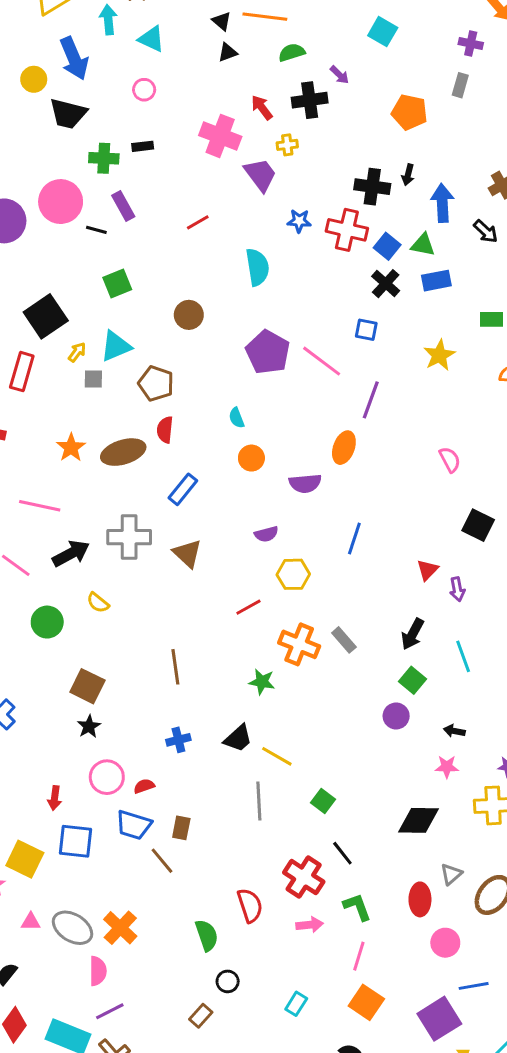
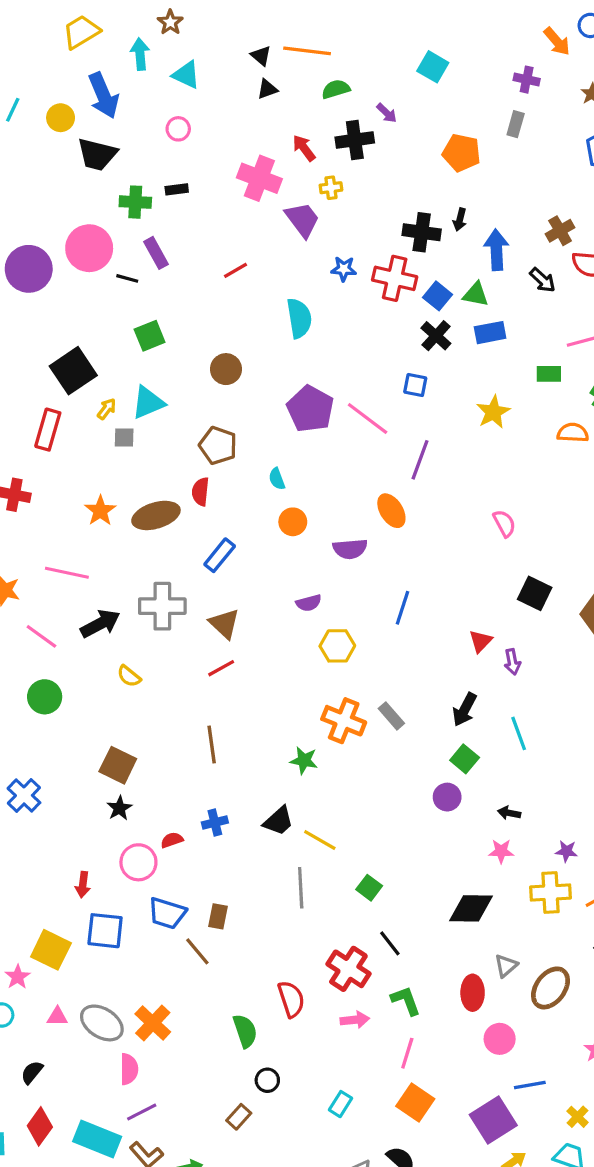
brown pentagon: (156, 383) -> (218, 445), moved
orange ellipse: (344, 448) -> (391, 511), turned -52
red line: (248, 607) -> (221, 668), moved
green circle: (47, 622) -> (45, 697), moved
red semicircle: (144, 786) -> (172, 840), moved

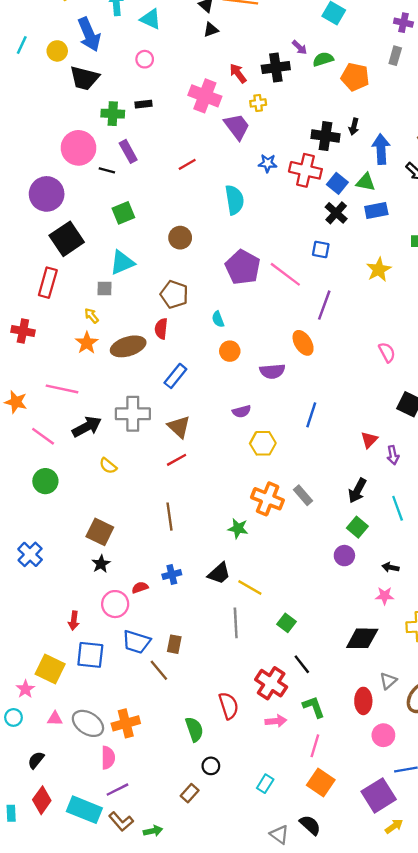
green semicircle: (336, 89) -> (323, 59), moved
purple circle: (29, 269) -> (47, 194), moved
yellow arrow: (107, 409) -> (91, 316), moved, turned -77
orange cross: (153, 1023) -> (126, 723), turned 32

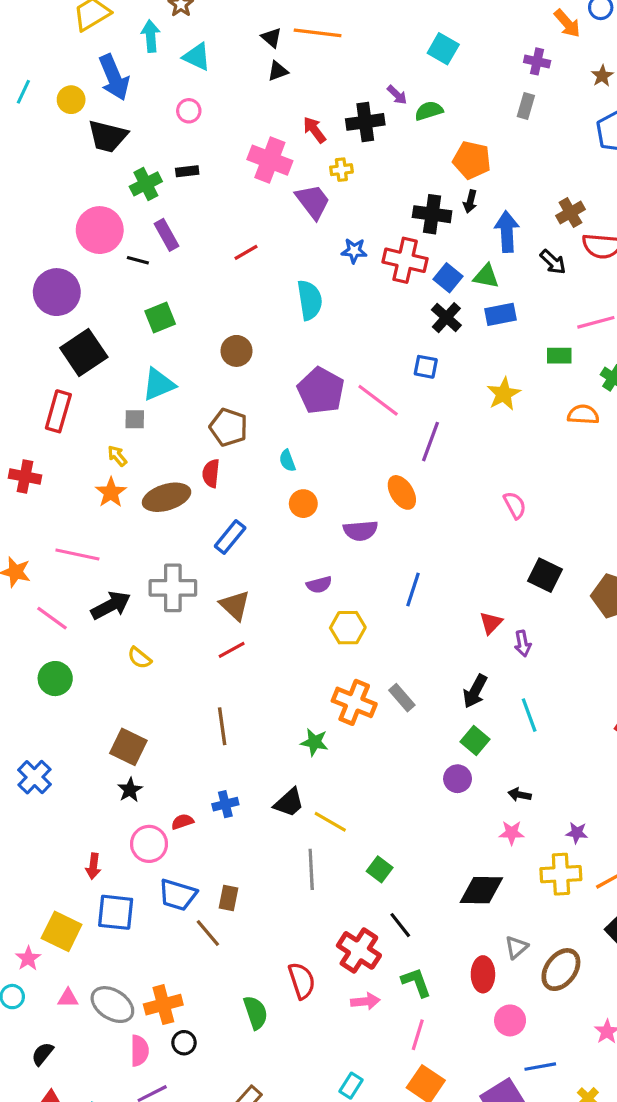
orange pentagon: (355, 77) -> (472, 160), moved
green cross: (113, 114) -> (146, 184), turned -30
black circle: (211, 766) -> (184, 1043), moved

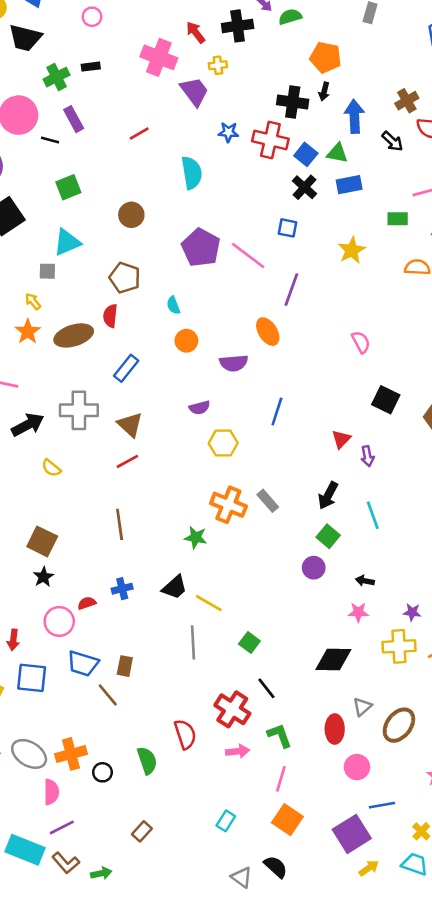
black circle: (184, 1043) -> (102, 772), moved

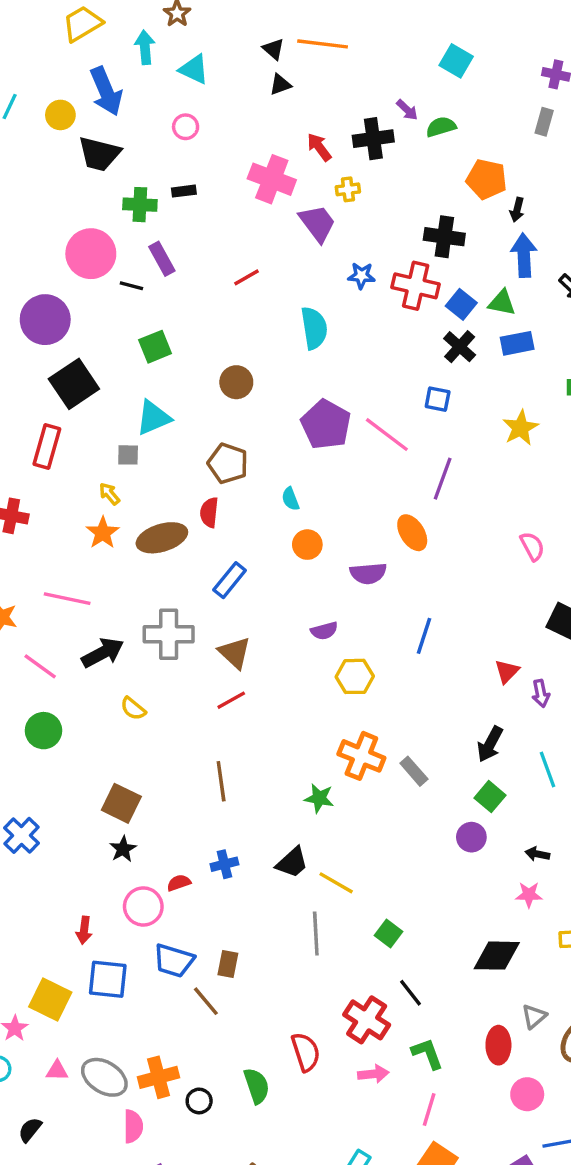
green cross: (57, 77) -> (140, 205), turned 30
black arrow: (324, 91) -> (517, 210), moved
gray rectangle: (268, 501) -> (414, 771), moved

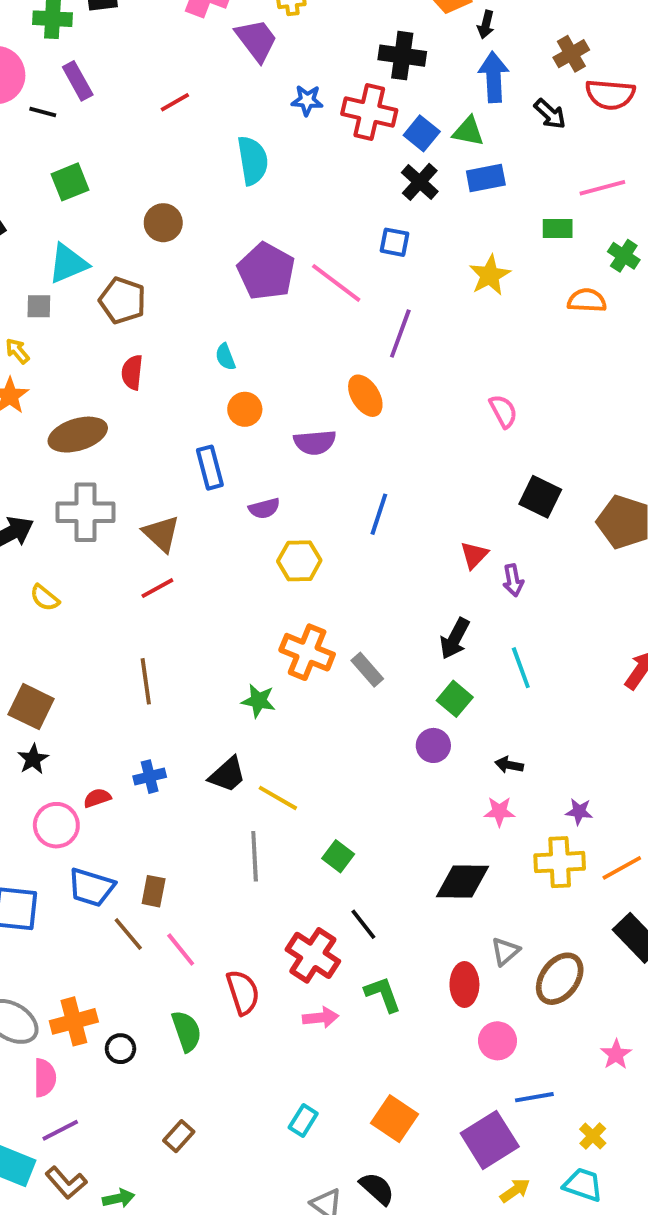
brown pentagon: (228, 463) -> (122, 300), moved
brown ellipse: (162, 538) -> (78, 435), moved
blue rectangle: (230, 580) -> (210, 468), moved, turned -54
pink line: (429, 1109) -> (181, 950), moved, turned -56

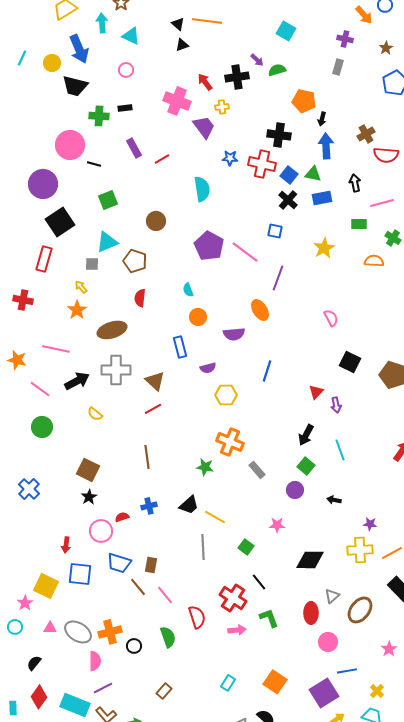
purple rectangle: (78, 81) -> (134, 148), moved
black arrow: (550, 114) -> (355, 183), moved, turned -144
gray rectangle: (367, 670) -> (257, 470), moved
pink star: (499, 812) -> (277, 525), moved

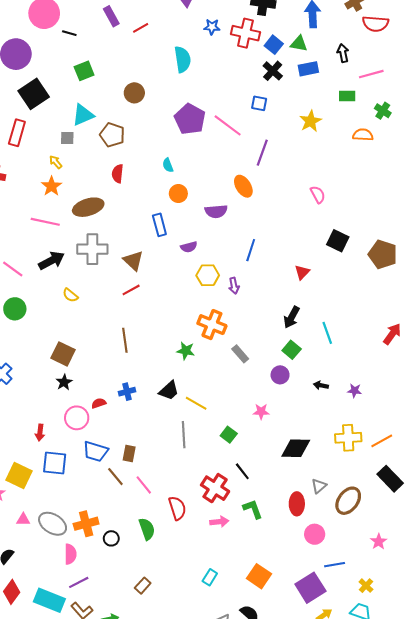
pink line: (56, 349) -> (45, 222), moved
purple arrow: (336, 405) -> (234, 286), moved
purple star: (370, 524) -> (354, 391), moved

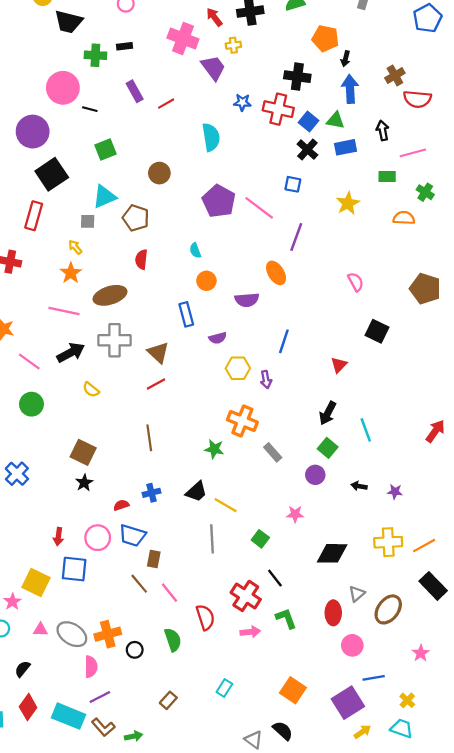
brown pentagon: (383, 254) -> (425, 289), moved
pink circle: (77, 418) -> (98, 538), moved
blue trapezoid: (96, 451) -> (132, 535), moved
cyan rectangle: (210, 577) -> (224, 688), moved

